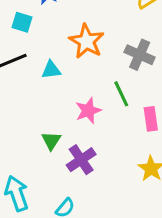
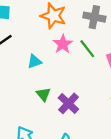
cyan triangle: (51, 70) -> (34, 61), moved
pink star: (88, 111) -> (63, 44), moved

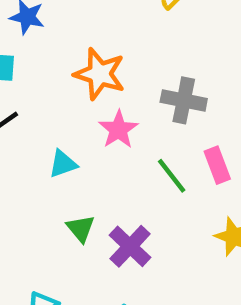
gray cross: (94, 17) -> (184, 100), moved
green line: (87, 49) -> (172, 176), moved

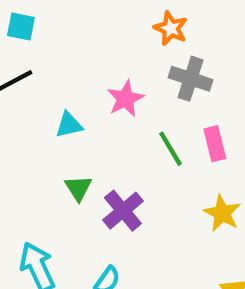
orange star: (100, 74) -> (171, 28), moved, size x0.7

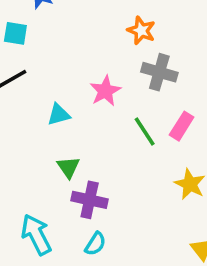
pink rectangle: (215, 144) -> (182, 126), turned 48
purple cross: (123, 211) -> (90, 200), moved, turned -36

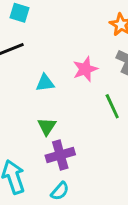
purple cross: (90, 200) -> (60, 155), turned -36

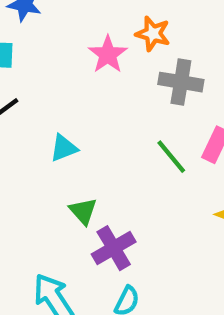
pink star: (85, 69) -> (108, 54), moved

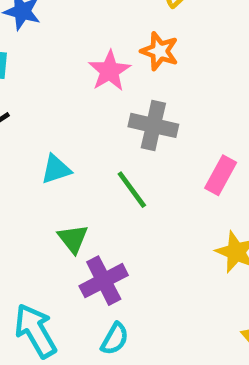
gray cross: (181, 82) -> (153, 125), moved
green line: (171, 157) -> (132, 190), moved

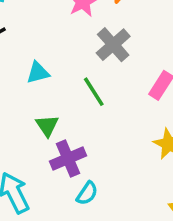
gray cross: (153, 125) -> (113, 45), turned 32
cyan semicircle: (115, 339) -> (87, 193), moved

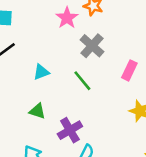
green triangle: (47, 126) -> (37, 111), moved, turned -30

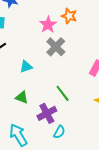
gray cross: (92, 46) -> (56, 47), moved
green line: (82, 81) -> (63, 93), moved

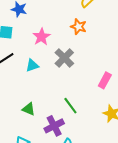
pink star: (48, 25) -> (42, 37), moved
cyan triangle: (26, 67) -> (32, 65), moved

